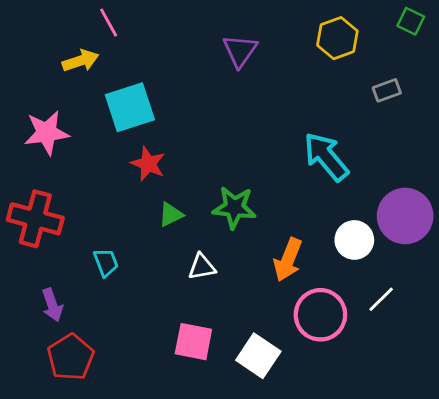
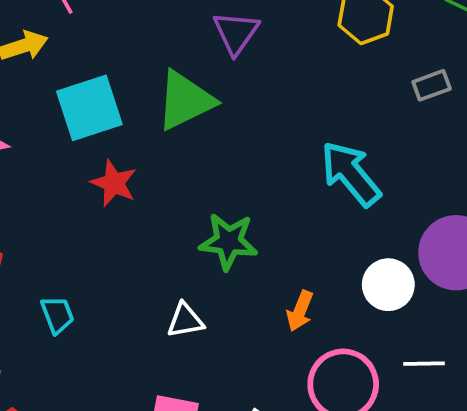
green triangle: (171, 215) -> (185, 100), moved, size x1.8
orange arrow: (288, 260) -> (300, 311), size x0.7
white line: (381, 299) -> (424, 364), turned 44

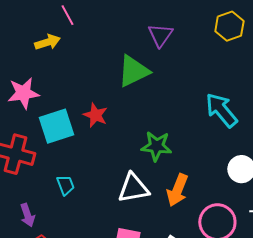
cyan square: (89, 108) -> (56, 126), moved
orange arrow: (300, 311) -> (177, 190), moved, size x1.5
white triangle: (185, 320) -> (133, 188), size x1.6

